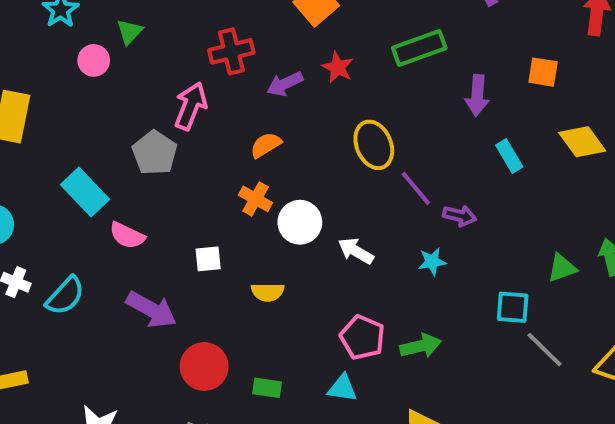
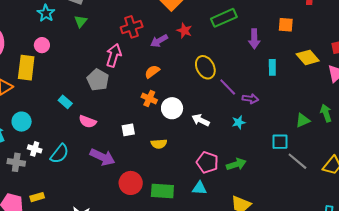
pink circle: (94, 60) -> (42, 45), moved
cyan rectangle: (509, 156) -> (272, 67), turned 35
cyan rectangle: (85, 192) -> (65, 102), size x0.6
green rectangle: (267, 388) -> (162, 191), size x1.6

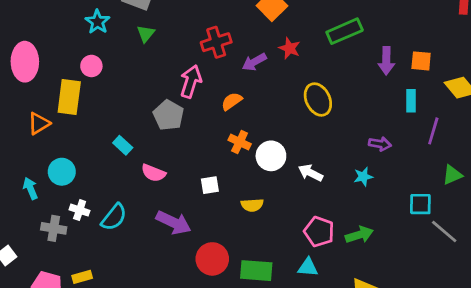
orange square: (286, 25) -> (421, 61), moved
orange semicircle: (152, 72) -> (232, 101), moved
purple line: (228, 87) -> (433, 131), moved, turned 60

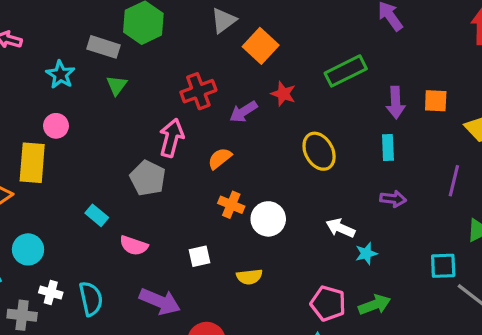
cyan rectangle: (411, 101) -> (388, 148), moved
white arrow: (311, 173) -> (340, 228), moved
cyan star: (363, 177) -> (366, 253), moved
cyan semicircle: (114, 217) -> (91, 299), turned -48

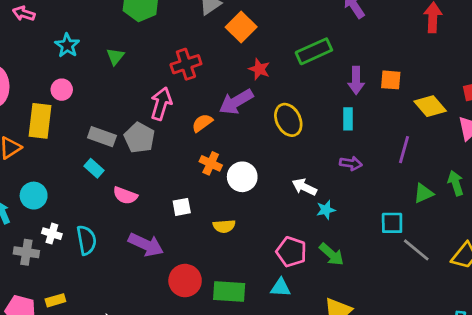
gray rectangle: (104, 47) -> (102, 137), moved
purple arrow: (243, 112) -> (236, 102), moved, size x1.4
green arrow: (375, 305) -> (331, 254), turned 60

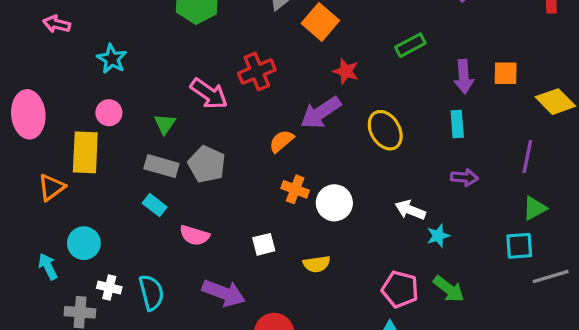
green rectangle: (314, 51) -> (410, 45), size x0.7
green triangle: (115, 57) -> (165, 124), moved
pink arrow: (161, 104) -> (209, 94), moved, turned 112
green triangle: (423, 193) -> (535, 208), moved
gray line: (416, 250) -> (551, 276), turned -52

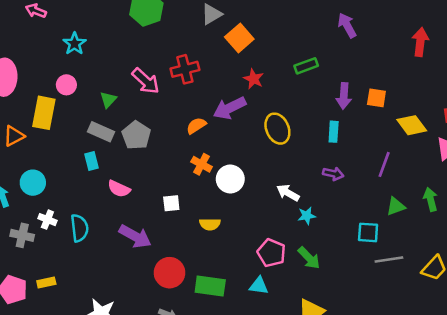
cyan rectangle: (155, 205) -> (92, 161), turned 30
green triangle: (535, 208) -> (396, 206), moved

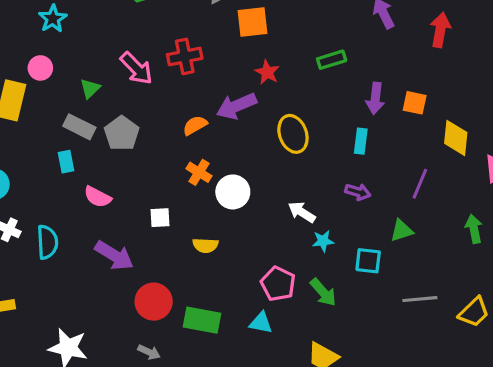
orange square: (239, 38) -> (252, 22), turned 32
red arrow: (420, 42) -> (440, 30), moved
yellow diamond: (412, 125) -> (456, 138), turned 40
green triangle: (396, 206) -> (402, 231), moved
cyan square: (368, 232) -> (368, 261), moved

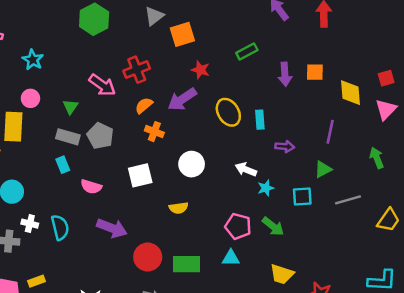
orange semicircle: (195, 125) -> (144, 105), moved
cyan rectangle: (361, 141) -> (260, 120), moved
orange cross: (199, 172) -> (154, 132), moved
white square: (160, 218) -> (140, 175), moved, size x1.5
gray line: (420, 299) -> (348, 200), moved

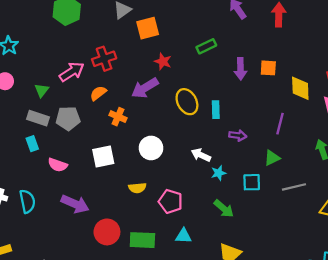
pink arrow: (102, 85) -> (72, 72), turned -70
orange semicircle: (144, 105) -> (98, 93), moved
gray pentagon: (100, 136) -> (68, 118), turned -30
pink pentagon: (238, 226) -> (171, 201), moved

